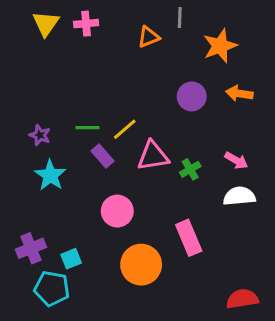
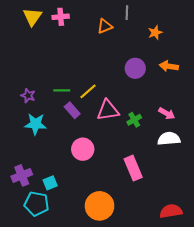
orange star: (220, 46) -> (155, 33), size x0.6
cyan star: (50, 175) -> (35, 124), turned -30
orange circle: (141, 265) -> (100, 206), moved

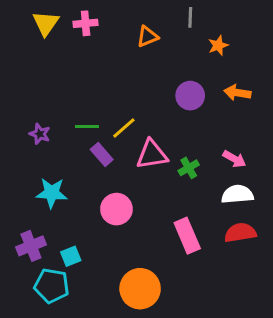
gray line: (127, 13) -> (190, 17), moved
cyan star: (35, 124) -> (52, 193), moved
red semicircle: (171, 211) -> (240, 233), moved

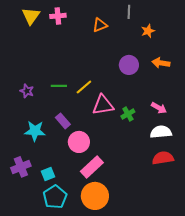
purple rectangle: (102, 155) -> (63, 121), moved
pink rectangle: (187, 236) -> (92, 167), moved, turned 70
cyan pentagon: (52, 286) -> (55, 197), moved, turned 30

